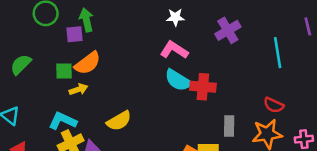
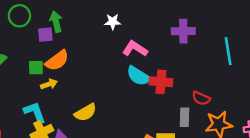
white star: (175, 17) -> (113, 22), moved
purple cross: (228, 30) -> (183, 31), turned 30
red semicircle: (274, 105) -> (201, 98), moved
cyan L-shape: (63, 121) -> (35, 112), turned 45

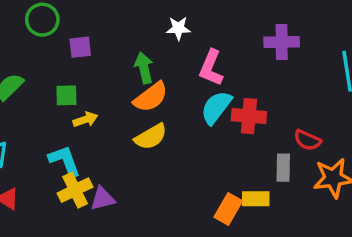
green arrow: (56, 22) -> (144, 68), moved
pink L-shape: (135, 49) -> (211, 68), turned -100
orange semicircle: (57, 61) -> (151, 97), moved
cyan semicircle: (139, 76) -> (216, 107), turned 95
yellow semicircle: (85, 112) -> (151, 137), moved

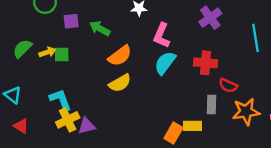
purple cross: (282, 42) -> (210, 18), turned -35
green arrow: (144, 68) -> (100, 28), moved, turned -48
red cross: (249, 116) -> (206, 63), moved
yellow arrow: (85, 119) -> (47, 52), moved

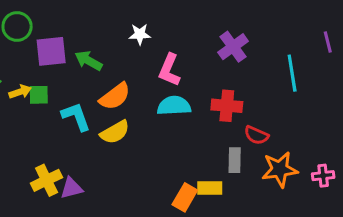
purple square: (71, 21) -> (51, 51), size x1.5
cyan semicircle: (165, 63) -> (174, 106), turned 50
cyan L-shape: (60, 100) -> (76, 117), moved

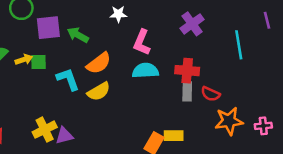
gray rectangle: (235, 160) -> (187, 91), moved

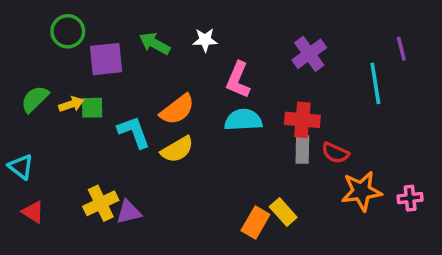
purple line: (267, 20) -> (401, 49), moved
green arrow: (78, 35) -> (155, 43), moved
yellow rectangle: (174, 136) -> (283, 212), turned 48

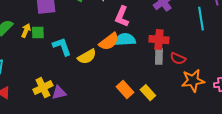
yellow arrow: (71, 104) -> (26, 31), turned -48
orange semicircle: (177, 109) -> (109, 42), moved
orange rectangle: (255, 222) -> (125, 90), moved, turned -72

